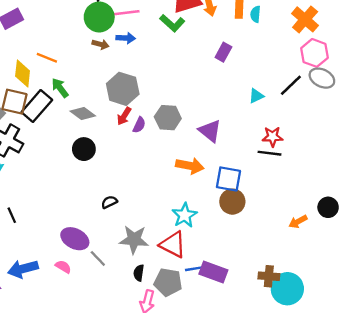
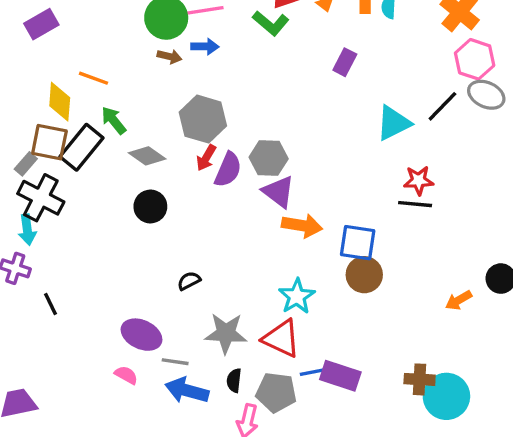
cyan triangle: (256, 96) -> (393, 123), size x1.6
purple semicircle: (139, 125) -> (228, 170), size x1.5
purple triangle: (210, 131) -> (279, 192), moved
gray line: (98, 258) -> (175, 362), turned -36
blue arrow: (23, 269) -> (187, 390), moved, turned 32

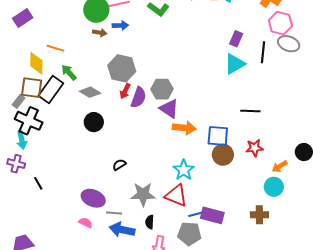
purple rectangle: (345, 62) -> (236, 39), moved
black line: (442, 106) -> (263, 52), turned -35
red star: (419, 180) -> (255, 148), moved
gray pentagon: (276, 392) -> (189, 234), moved
cyan circle: (446, 396) -> (274, 187), moved, size x0.7

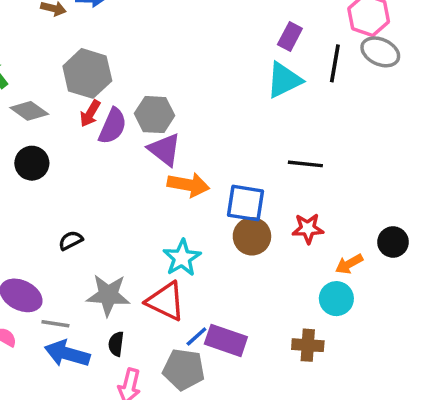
blue line: (195, 214) -> (196, 336), turned -32

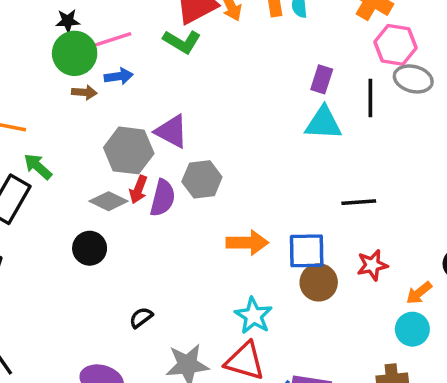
cyan triangle: (284, 80) -> (323, 123), turned 39
gray diamond: (29, 111) -> (109, 201), moved
purple triangle: (164, 150) -> (171, 131), moved

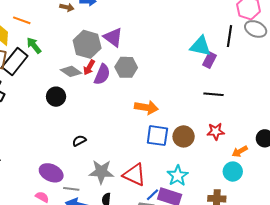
purple rectangle: (322, 79) -> (209, 60), moved
blue square: (307, 251) -> (157, 136), moved
cyan star: (253, 316) -> (178, 176), moved

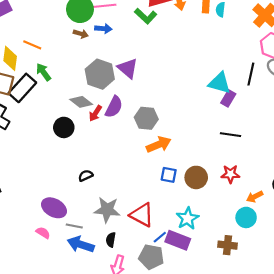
red arrow: (89, 67) -> (95, 113), moved
gray hexagon: (126, 67) -> (146, 118), moved
orange arrow: (146, 107) -> (159, 144), turned -35
blue square: (157, 136) -> (169, 175), size x0.7

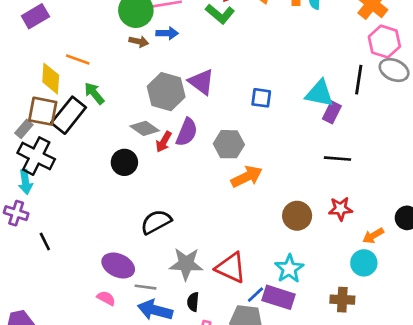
blue square: (169, 175) -> (261, 98), moved
black semicircle: (86, 176) -> (156, 222), size x1.6

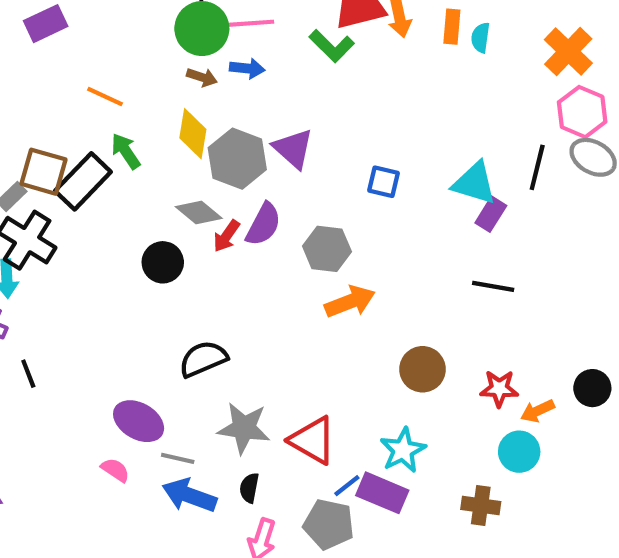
yellow diamond: (51, 79) -> (193, 134), moved
red star: (340, 209) -> (499, 389), moved

